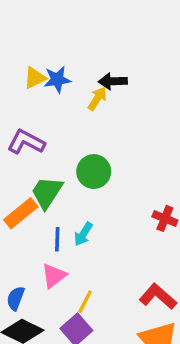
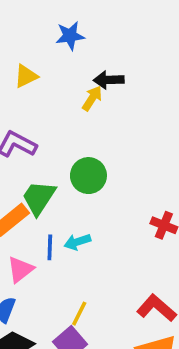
blue star: (57, 80) -> (70, 36), moved
cyan arrow: (83, 234) -> (77, 242), turned 40
pink triangle: (54, 276) -> (20, 269), moved

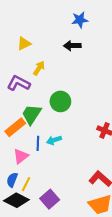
blue star: (70, 36) -> (80, 20), moved
yellow arrow: (92, 98) -> (39, 68), moved
yellow line: (79, 314) -> (26, 184), moved

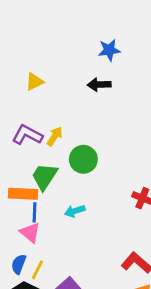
yellow arrow: (39, 68) -> (55, 136), moved
orange rectangle: (15, 127) -> (23, 194), turned 42
blue line: (38, 143) -> (34, 212), moved
pink triangle: (21, 156) -> (30, 233), turned -42

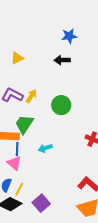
green circle: (83, 159) -> (61, 105), moved

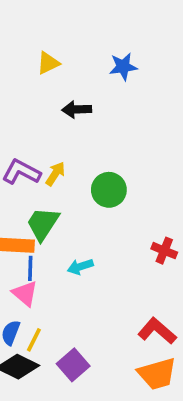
yellow triangle: (17, 58) -> (48, 63), moved
black arrow: (62, 60) -> (77, 109), moved

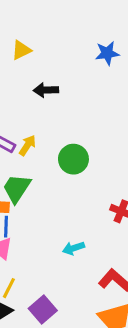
blue star: (123, 67) -> (107, 53), moved
cyan arrow: (80, 267) -> (73, 248), moved

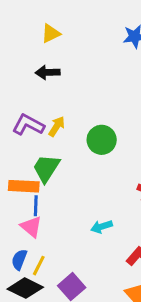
black arrow: (46, 90) -> (48, 72), moved

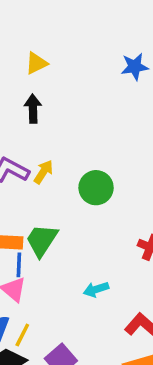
black arrow: (48, 72) -> (33, 109), turned 90
green trapezoid: (46, 168) -> (42, 240), moved

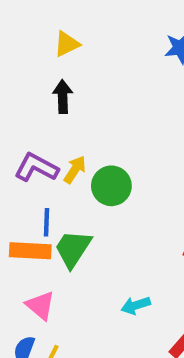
green circle: (96, 188) -> (111, 186), moved
blue line: (19, 265) -> (46, 222), moved

